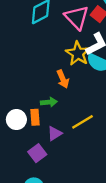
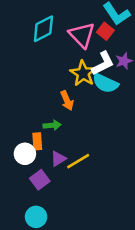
white circle: (16, 120) -> (25, 154), moved
yellow line: (82, 122) -> (78, 161), moved

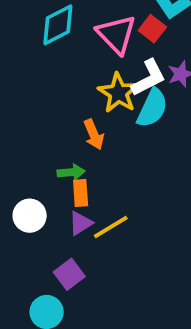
cyan semicircle: (105, 83) -> (152, 108), turned -90
orange rectangle: (37, 141) -> (81, 193), moved
purple square: (40, 180) -> (69, 274), moved

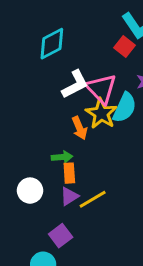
pink triangle: (116, 34) -> (101, 89), moved
white L-shape: (149, 78) -> (75, 84), moved
yellow star: (118, 93) -> (101, 113), moved

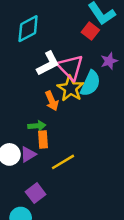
purple triangle: (69, 196) -> (28, 154), moved

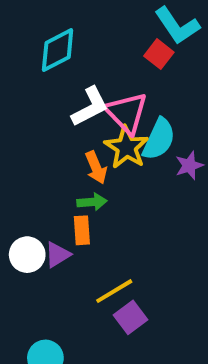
purple star: (109, 61) -> (189, 165), moved
green arrow: (37, 126) -> (92, 202), moved
yellow line: (63, 162) -> (114, 291), moved
purple square: (36, 193) -> (130, 317), moved

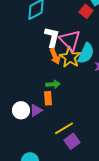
white L-shape: (90, 107) -> (52, 37), turned -50
orange arrow: (96, 168) -> (55, 56), moved

